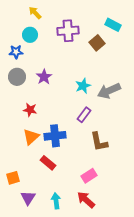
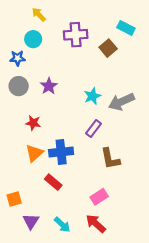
cyan arrow: (56, 201) -> (62, 225), turned 140

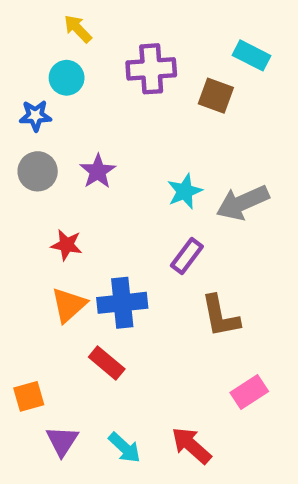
brown square: (108, 48) -> (216, 96), turned -30
pink rectangle: (99, 197) -> (249, 392), moved

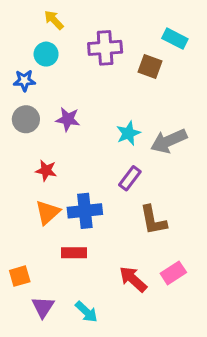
purple star: (98, 171) -> (68, 119), turned -30
red rectangle: (107, 363) -> (74, 253), turned -40
red arrow: (191, 445) -> (133, 279), moved

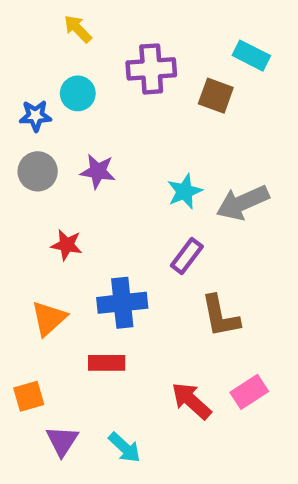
cyan circle: (46, 54) -> (78, 93), moved
orange triangle: (48, 212) -> (49, 318), moved

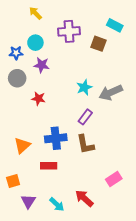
purple star: (98, 171) -> (42, 65), moved
red star: (67, 245) -> (38, 99), moved
brown L-shape: (220, 316) -> (85, 144), moved
red arrow: (191, 401) -> (84, 198), moved

